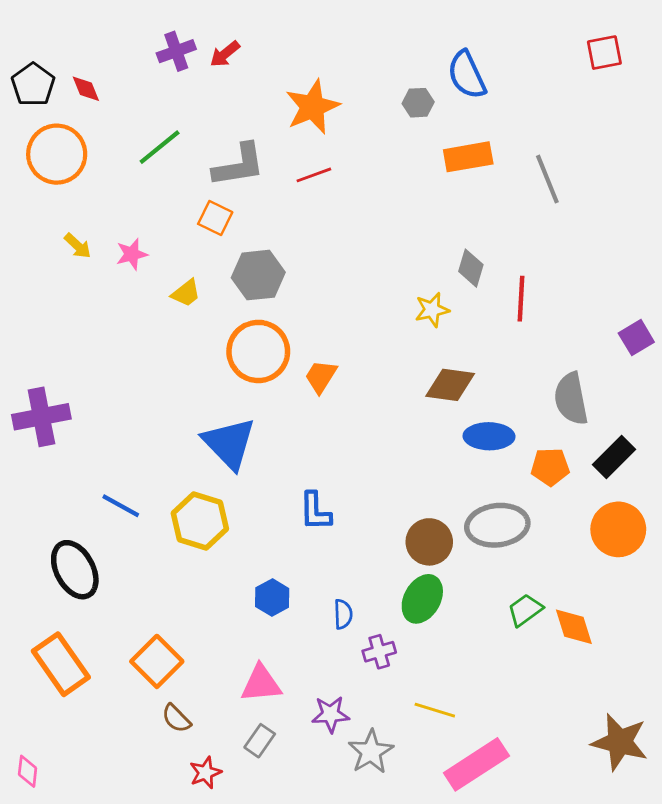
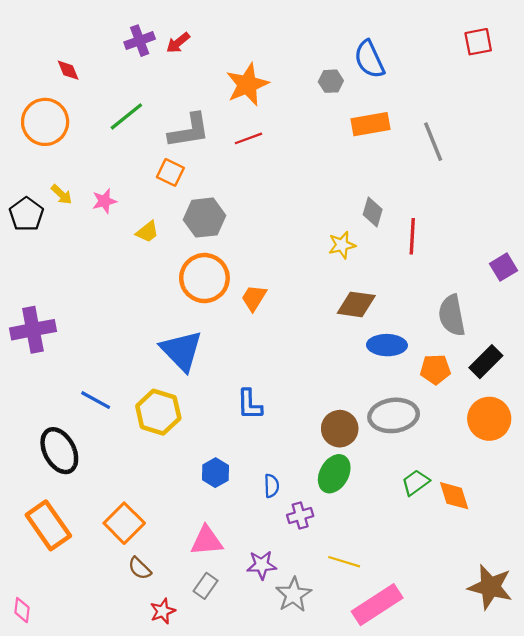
black pentagon: (33, 85) -> (26, 214), moved

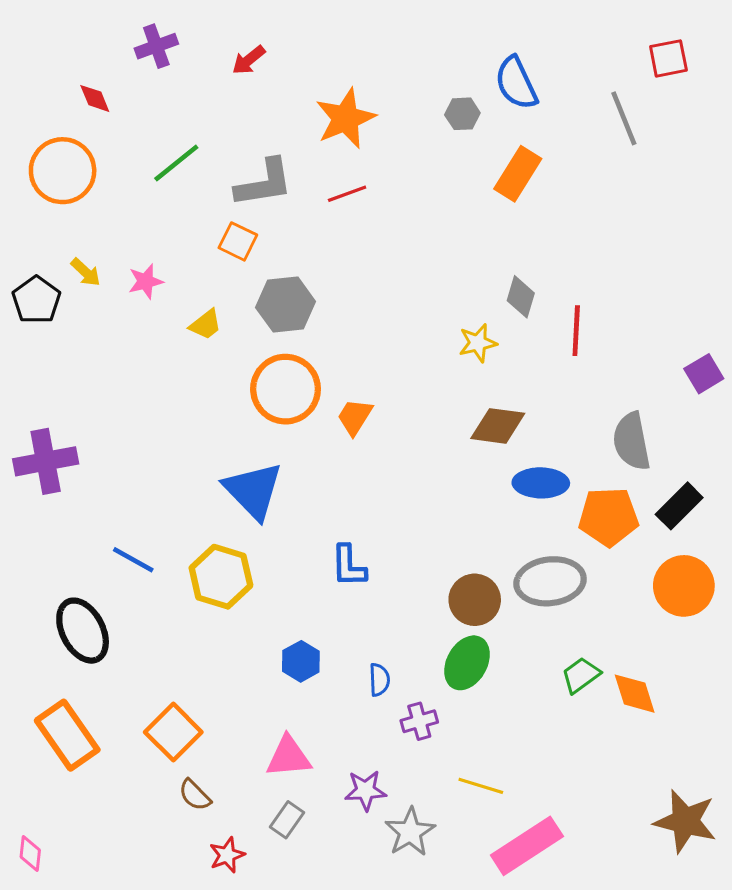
purple cross: (140, 41) -> (156, 46), moved
orange rectangle: (370, 124) -> (518, 174), turned -48
gray line: (433, 142) -> (624, 118), moved
orange pentagon: (435, 369) -> (608, 517), size x1.4

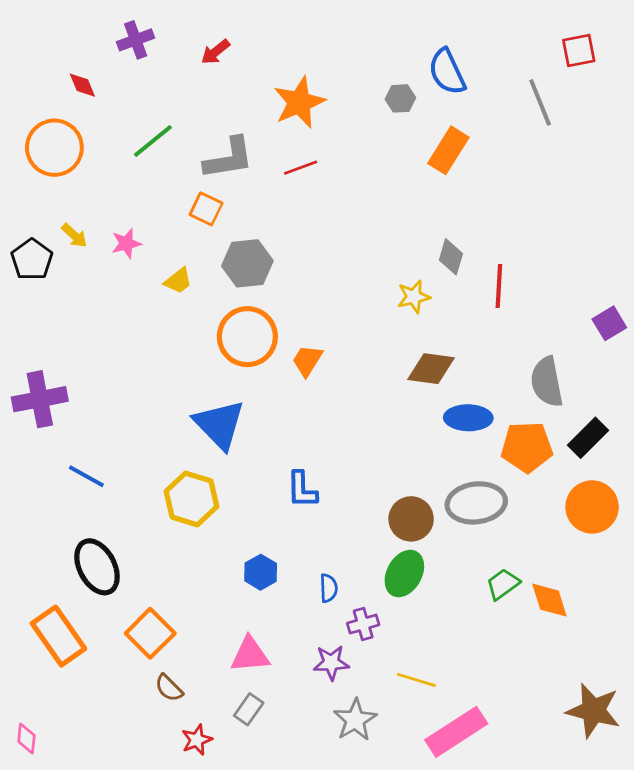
blue line: (133, 560) -> (86, 476), moved
black ellipse: (83, 631) -> (97, 567), moved
purple star: (365, 790) -> (331, 663), moved

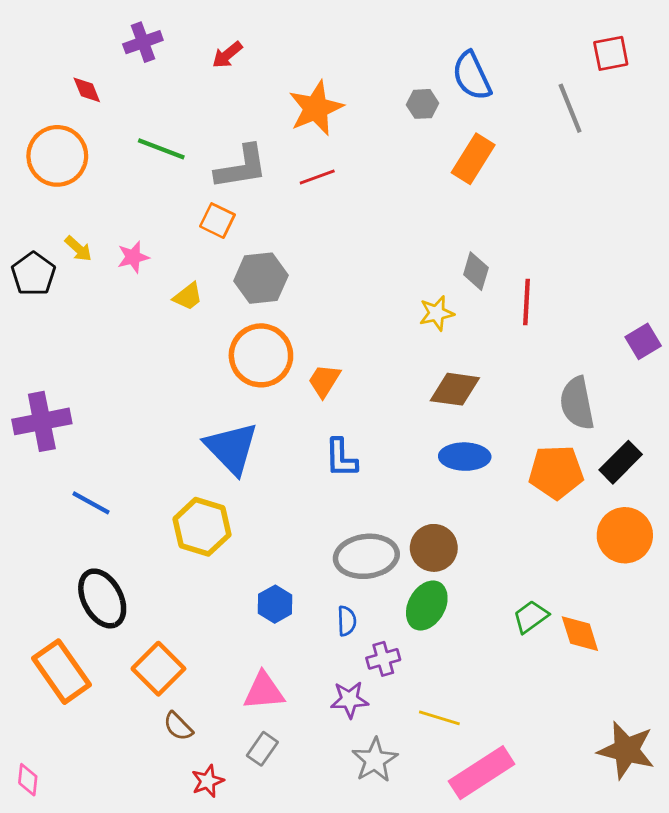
green line: (153, 141) -> (161, 149), turned 60
blue ellipse: (468, 418) -> (465, 457), moved
blue L-shape: (302, 490) -> (341, 458), moved
gray ellipse: (476, 503) -> (366, 556), moved

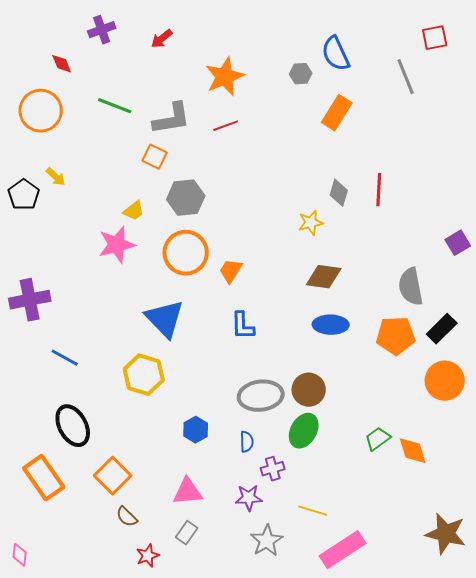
pink star: (133, 257) -> (117, 245), moved, size x1.6
red line: (527, 302) -> (379, 190), moved

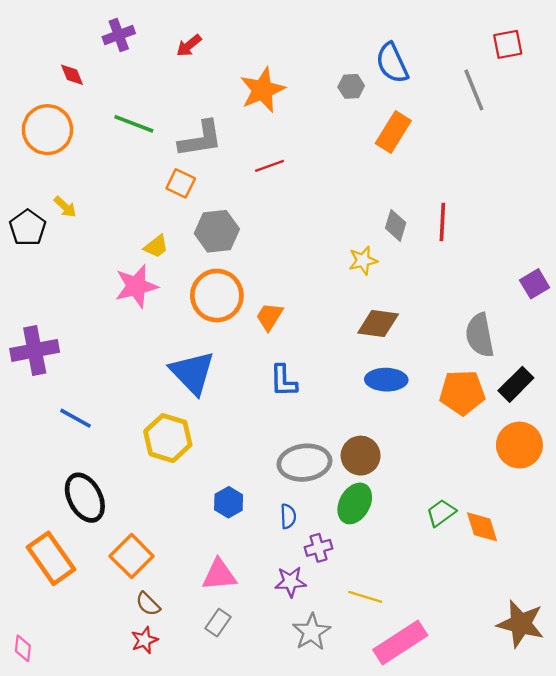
red line: (226, 126) -> (269, 166), moved
red star: (148, 556) -> (144, 640), moved

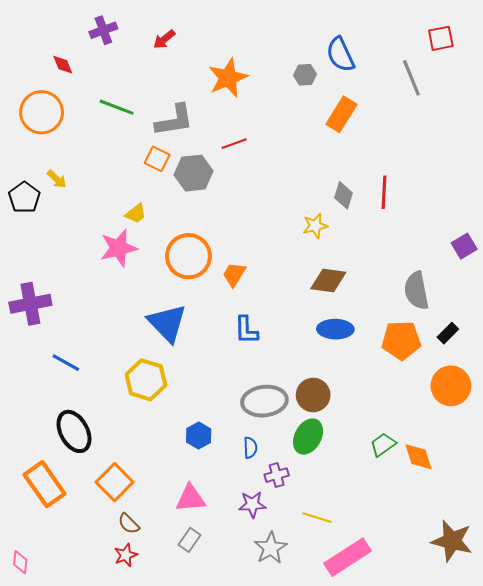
gray hexagon: (217, 231) -> (194, 173), moved
black rectangle: (516, 384) -> (448, 333), size x0.7

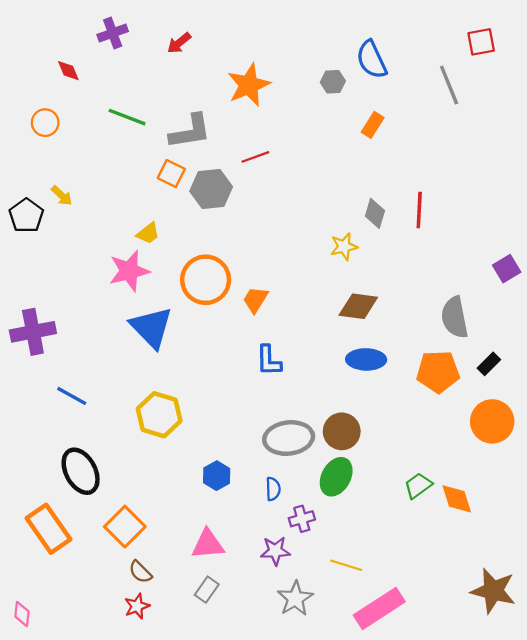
orange circle: (42, 112) -> (45, 123), size x0.6
orange rectangle: (341, 114) -> (373, 125), size x0.7
blue triangle: (167, 323) -> (151, 327), moved

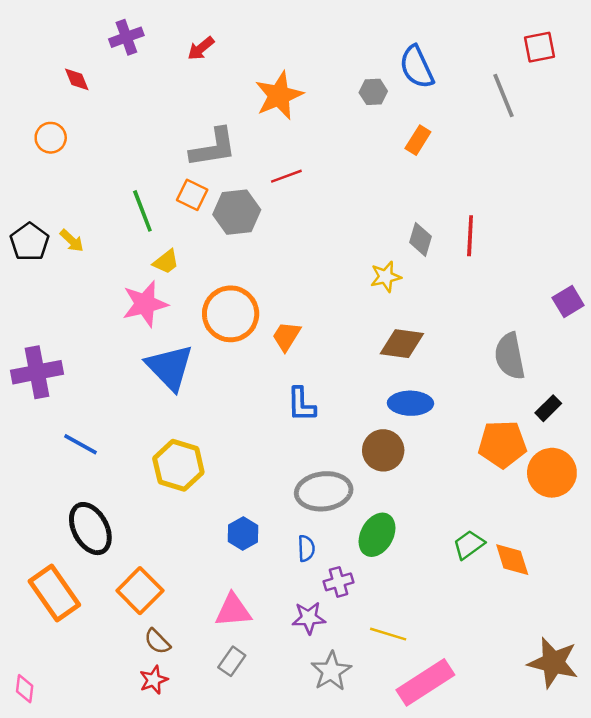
green line: (127, 117) -> (142, 211), moved, turned 48
yellow arrow: (62, 196) -> (72, 241), moved
orange pentagon: (438, 372) -> (502, 444), moved
brown circle: (342, 431) -> (383, 450), moved

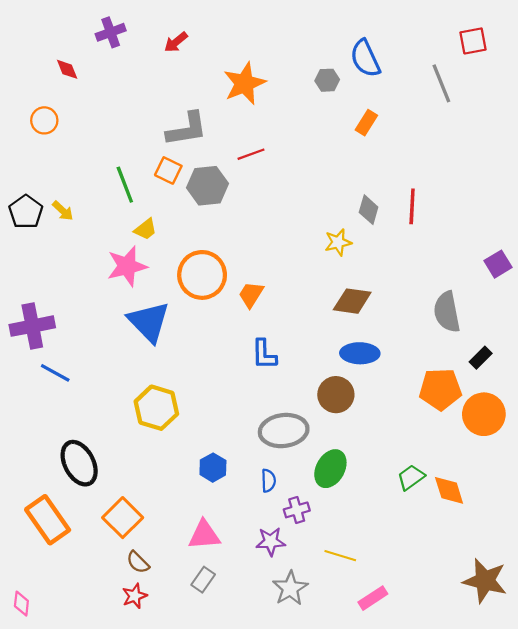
blue line: (80, 444) -> (55, 373), moved
pink rectangle: (425, 682) -> (373, 598), size x0.6

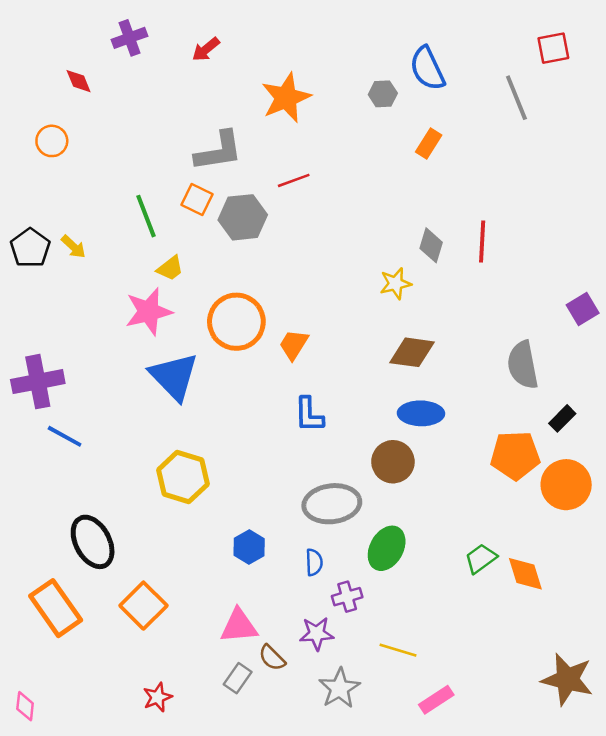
brown semicircle: (138, 562) -> (272, 658), moved

